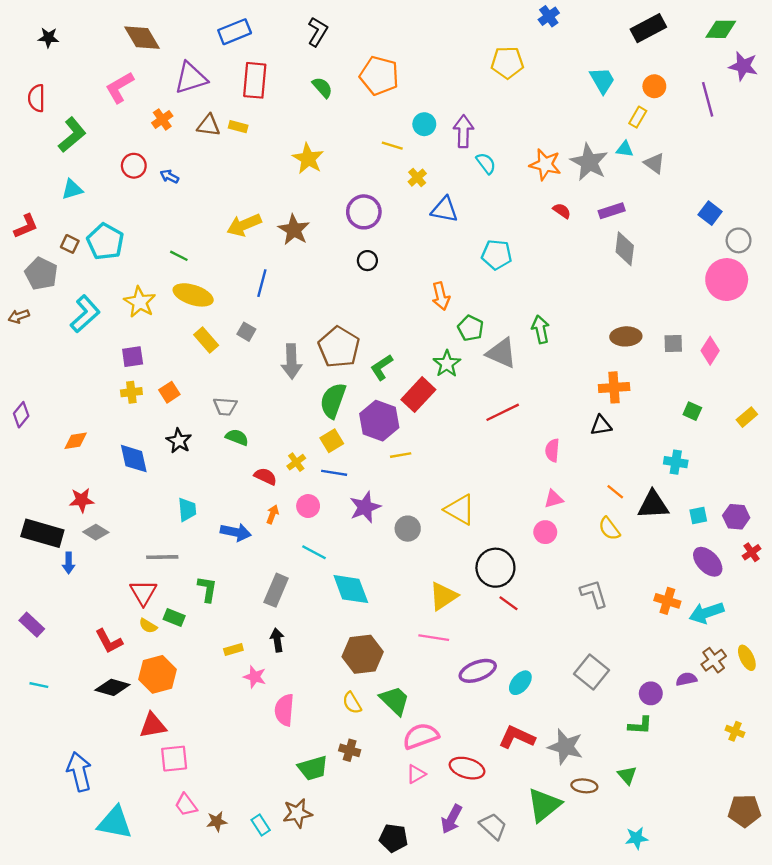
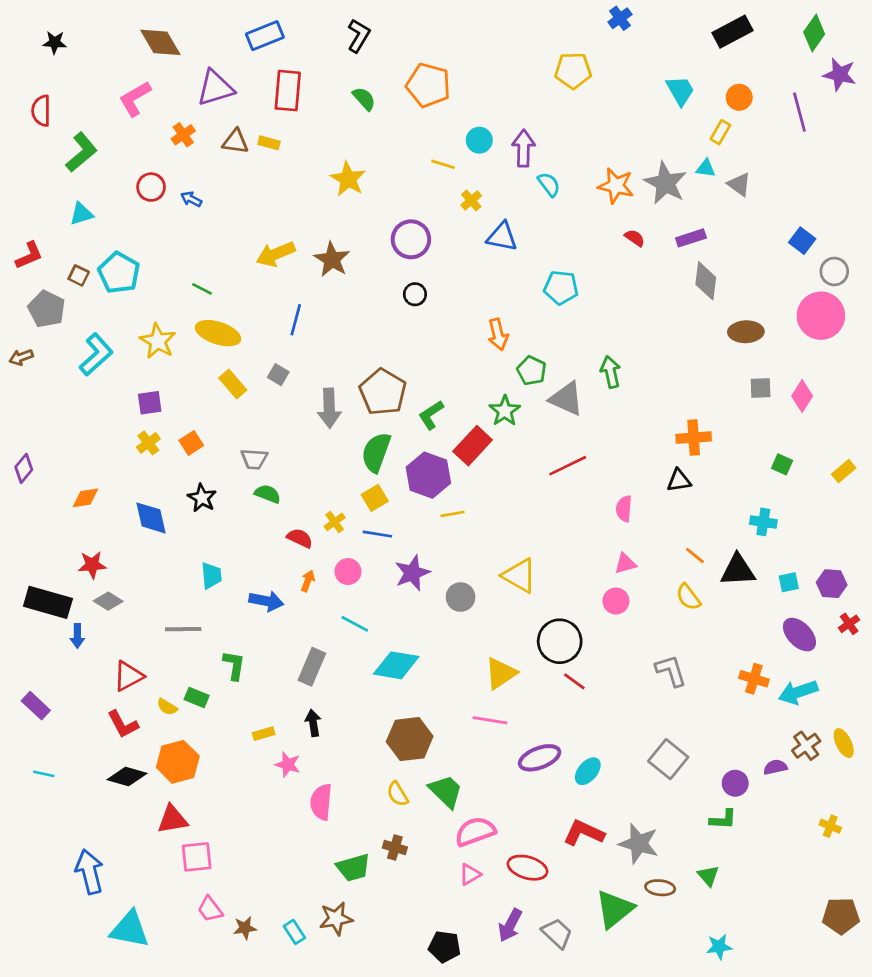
green diamond: (721, 29) -> (814, 33), turned -56
brown ellipse: (626, 336) -> (746, 332), moved
yellow cross: (131, 392) -> (148, 443), turned -30
cyan diamond: (351, 589) -> (396, 665), turned -60
red triangle: (143, 593) -> (128, 676), moved, turned 32

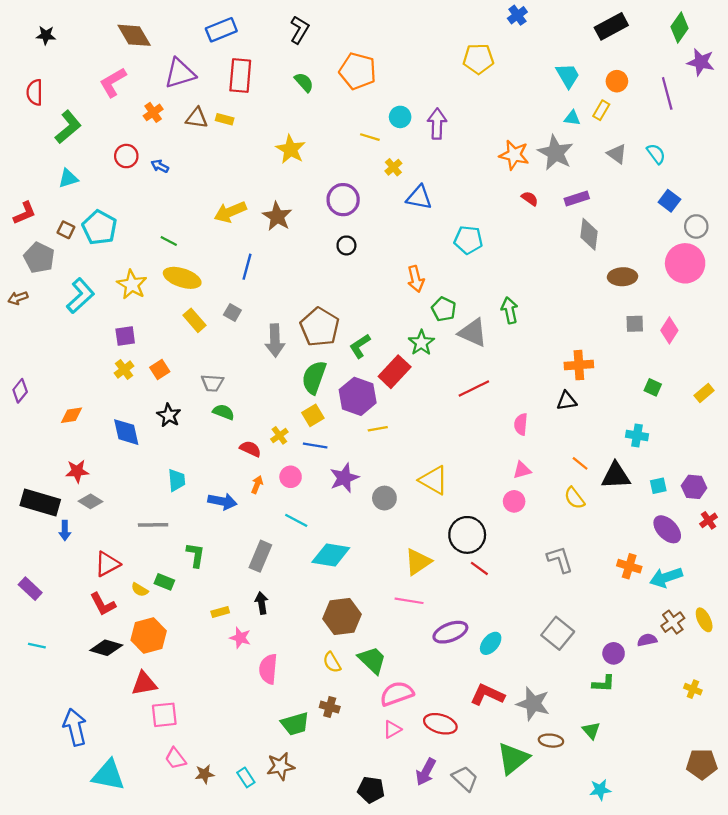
cyan triangle: (706, 168) -> (572, 118), moved
cyan semicircle: (549, 184) -> (656, 154), moved

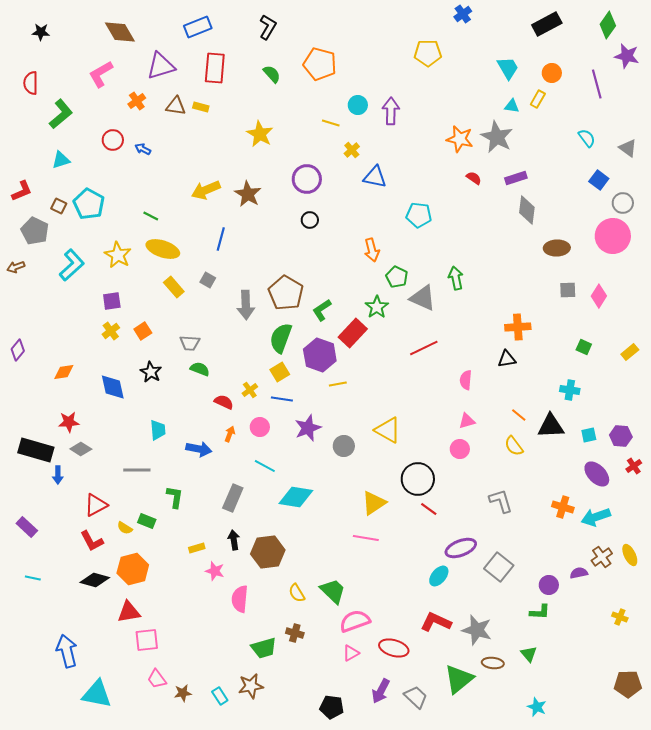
gray triangle: (617, 154) -> (628, 148), moved
brown hexagon: (342, 616) -> (268, 552), moved
purple ellipse: (450, 632) -> (461, 548), moved
cyan star: (600, 790) -> (537, 707), turned 30

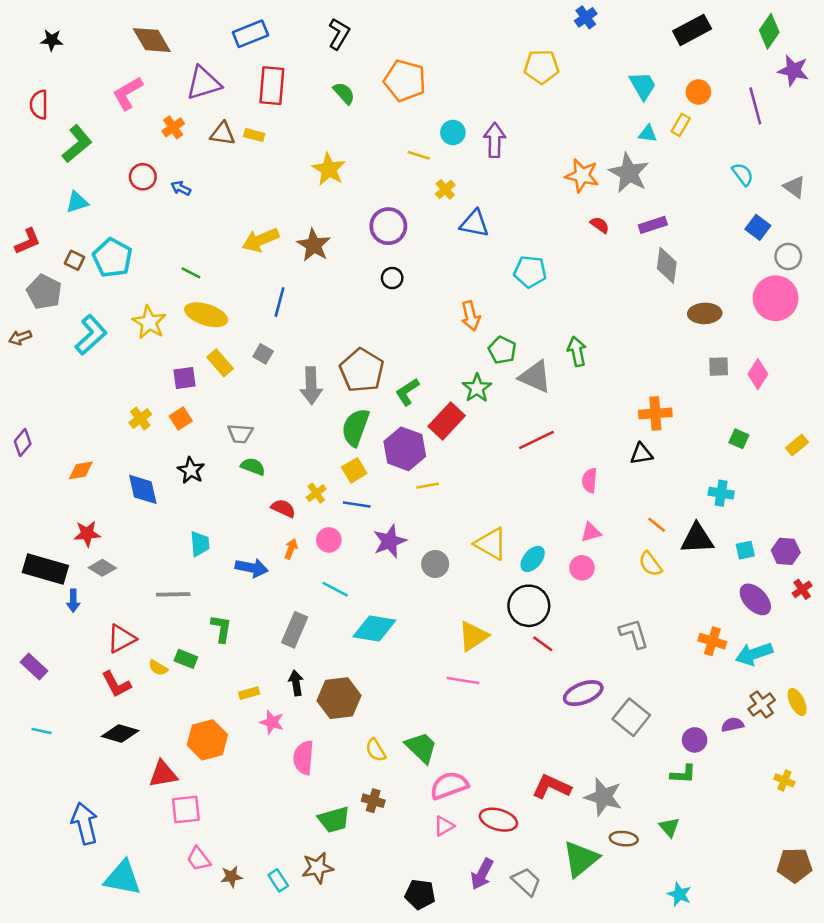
purple square: (112, 301) -> (185, 378), moved
orange hexagon: (133, 569) -> (207, 740), moved
cyan ellipse: (439, 576) -> (533, 559), moved

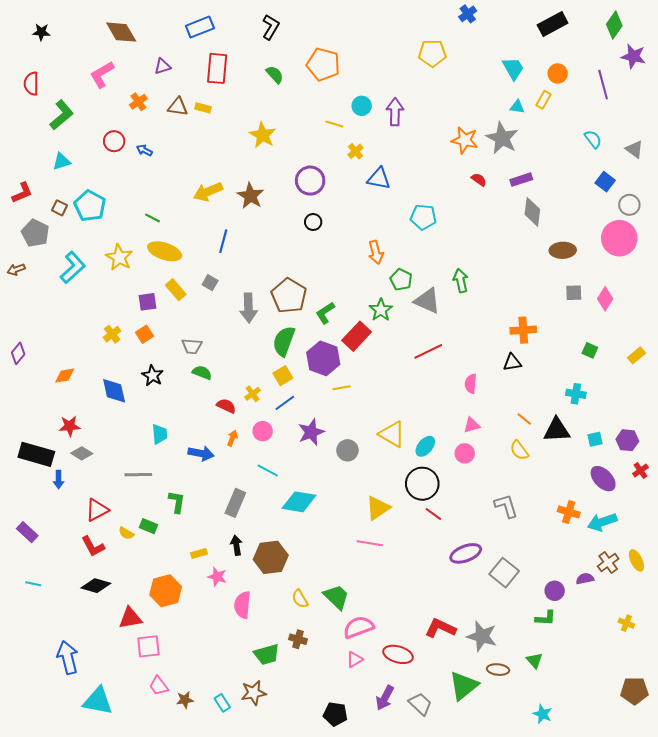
purple triangle: (204, 83) -> (163, 66), size x0.6
blue line: (357, 505) -> (285, 403), turned -45

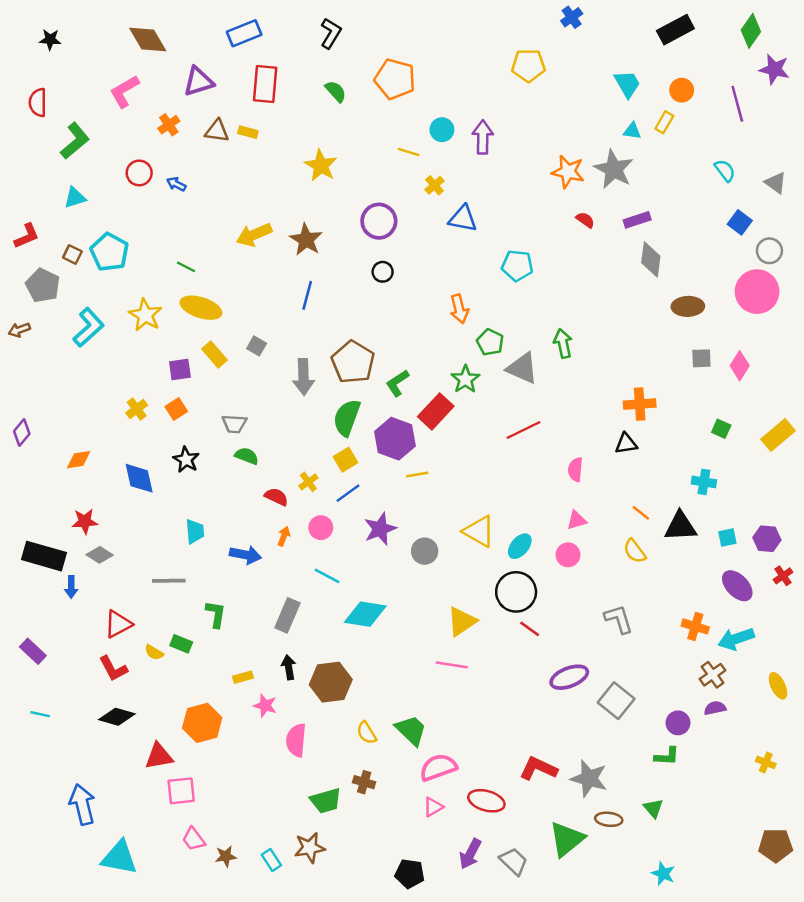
purple triangle: (163, 66) -> (198, 81), size x1.5
blue line: (223, 241) -> (307, 295), moved
yellow rectangle: (636, 355) -> (778, 435), size x1.5
brown cross: (608, 562) -> (713, 675), moved

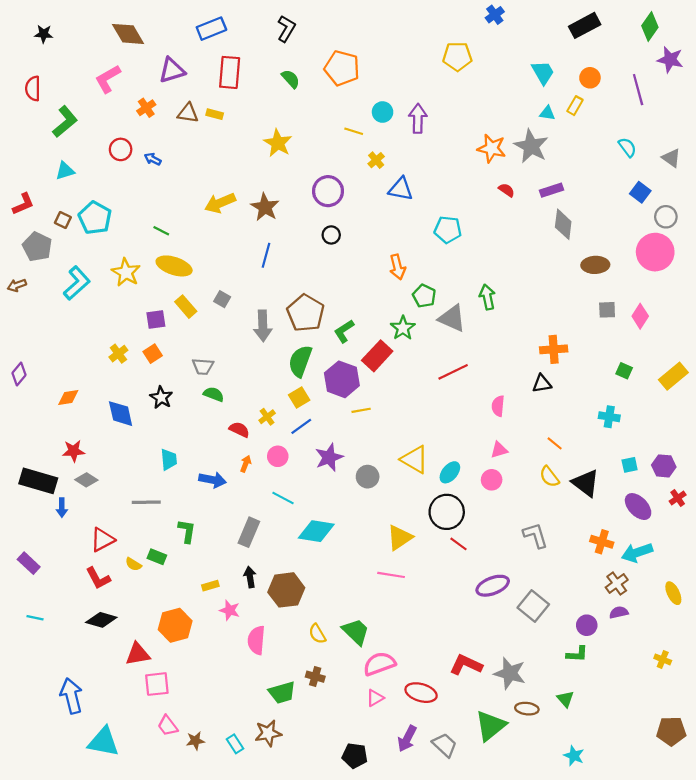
black triangle: (680, 526) -> (586, 483), moved, turned 40

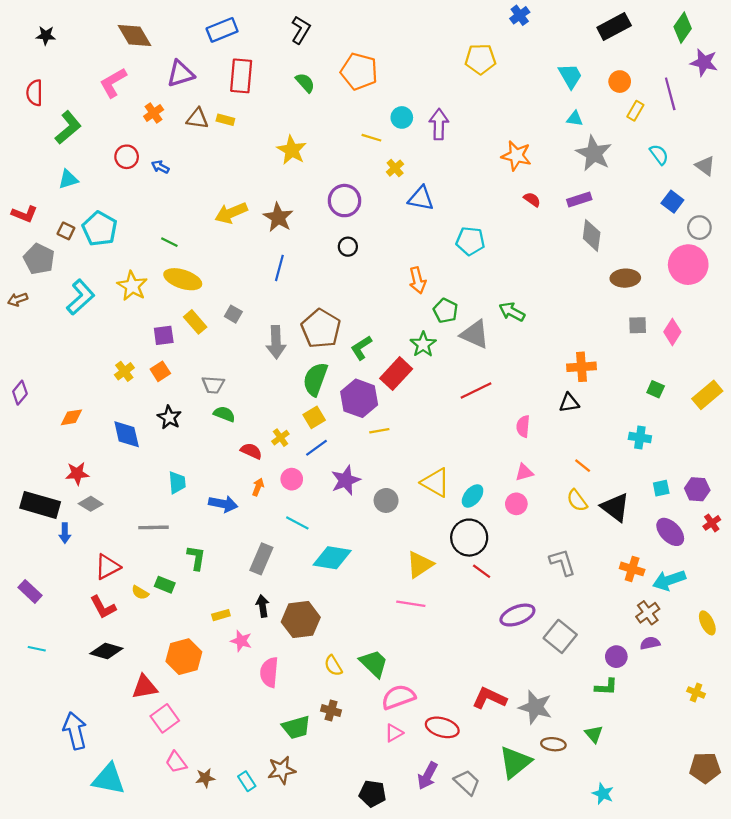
yellow rectangle: (575, 106) -> (635, 111), moved
gray star: (531, 146) -> (594, 153), moved
red L-shape: (23, 204) -> (24, 214), turned 45
green arrow: (487, 297) -> (512, 312), turned -50
pink square: (157, 684) -> (165, 718), turned -30

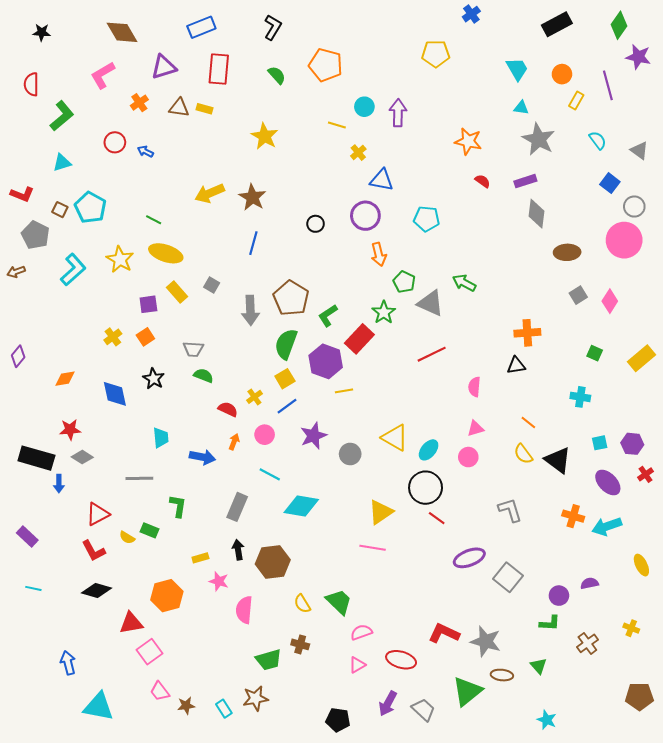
purple circle: (344, 201) -> (365, 216), moved
gray square: (638, 325) -> (578, 295), turned -30
brown cross: (648, 613) -> (587, 643), moved
pink semicircle: (398, 697) -> (361, 632), size x0.7
blue arrow: (75, 731) -> (68, 663), size x0.7

